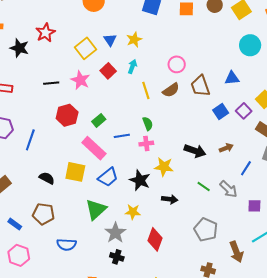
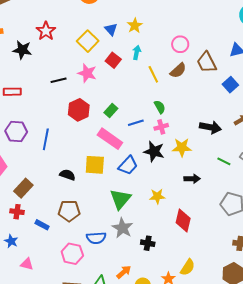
black star: (140, 180) -> (154, 151), moved
gray star: (115, 233) -> (123, 228), moved
pink hexagon: (19, 255) -> (72, 254), moved

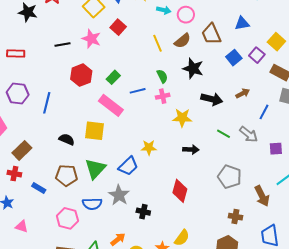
cyan arrow: (137, 52) -> (164, 10), moved, turned 88
black star: (154, 151) -> (193, 68), moved
blue trapezoid: (128, 165) -> (128, 166), moved
yellow star: (157, 196) -> (149, 148), moved
green triangle: (120, 199) -> (95, 169), moved

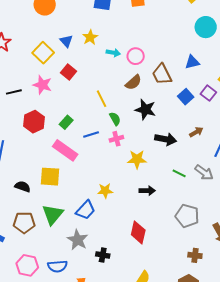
yellow line: (157, 43) -> (102, 99), moved
blue semicircle: (92, 204) -> (57, 266), moved

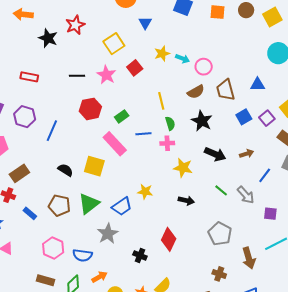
yellow star: (90, 37) -> (162, 54), moved
blue triangle: (66, 41) -> (145, 23), moved
black cross: (103, 255) -> (140, 255), moved

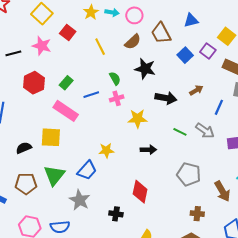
yellow line: (161, 101) -> (100, 47), moved
black semicircle: (65, 170) -> (24, 148), turned -42

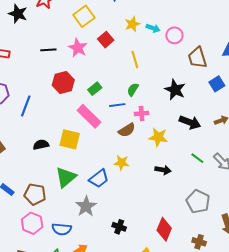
brown semicircle: (133, 42) -> (127, 130), moved
green semicircle: (115, 78) -> (133, 89), moved, turned -128
brown pentagon: (26, 184) -> (35, 194), moved
red diamond: (140, 192) -> (164, 229), moved

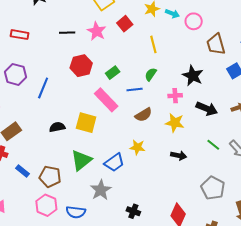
pink cross: (142, 113) -> (175, 96), moved

